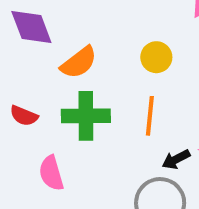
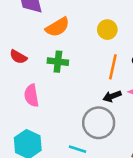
green cross: (86, 116) -> (58, 62), size x0.7
orange line: (150, 116) -> (113, 67), moved

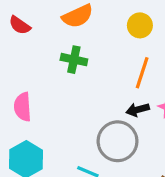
red semicircle: (18, 57) -> (20, 25), moved
pink semicircle: (31, 96) -> (23, 107), moved

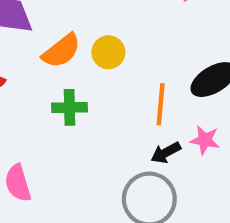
yellow circle: (140, 25) -> (108, 52), moved

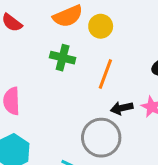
orange line: (161, 104) -> (105, 74), moved

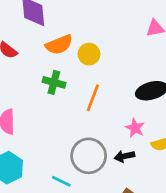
black arrow: (122, 108) -> (124, 156), moved

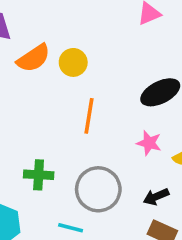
green cross: (54, 82) -> (39, 175), moved
black arrow: (124, 156) -> (156, 197), moved

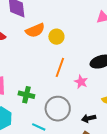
pink star: (149, 143) -> (81, 82), moved

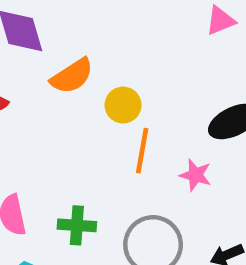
yellow circle: (56, 37) -> (123, 105), moved

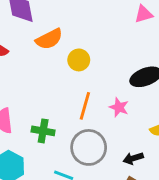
orange line: (142, 151) -> (85, 106), moved

